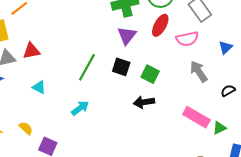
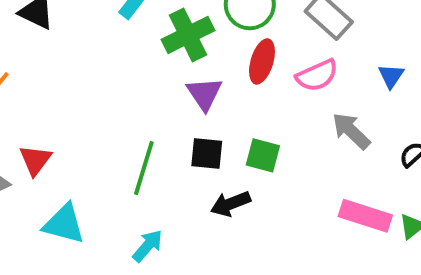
red triangle: (31, 51) -> (35, 160), turned -30
cyan triangle: (39, 87) -> (64, 224), size x1.6
black arrow: (144, 102) -> (230, 204), moved

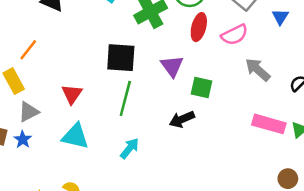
blue triangle: (391, 76) -> (280, 17), moved
purple triangle: (204, 94) -> (172, 66), moved
black square: (207, 153) -> (121, 58), moved, size x1.4
red triangle: (35, 160) -> (72, 94), moved

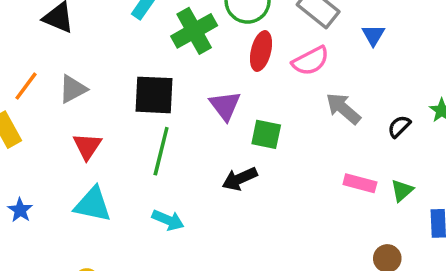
gray triangle: (29, 112) -> (73, 89), moved
pink rectangle: (269, 124) -> (360, 183), size x0.7
cyan arrow: (130, 148) -> (168, 220), turned 75

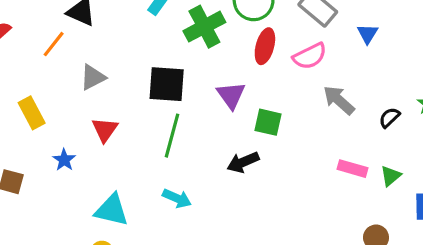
orange line: (26, 86) -> (54, 44), moved
cyan triangle: (93, 204) -> (112, 210), moved
blue star: (20, 210) -> (64, 160), moved

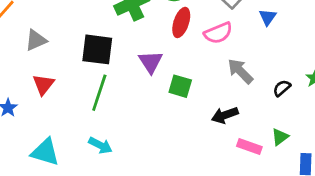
black arrow: (243, 162) -> (225, 115), moved
pink rectangle: (352, 169) -> (249, 146), moved

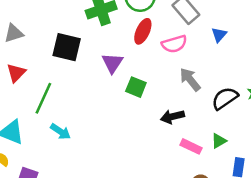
black semicircle: (282, 88) -> (225, 98), size x1.6
green line: (99, 93) -> (43, 98), moved

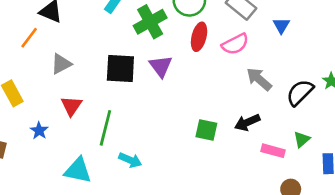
purple triangle: (112, 63) -> (161, 66), moved
green square: (136, 87) -> (206, 130), moved

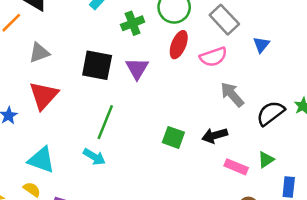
green cross: (150, 22) -> (133, 23), size x0.7
red triangle: (71, 106) -> (44, 95), size x1.4
green line: (105, 128) -> (105, 122), moved

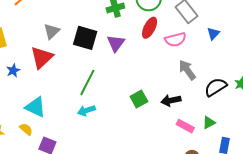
gray triangle: (39, 53) -> (52, 31), moved, turned -30
green square: (173, 137) -> (139, 99), turned 36
cyan arrow: (94, 157) -> (86, 110), moved, turned 126

